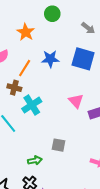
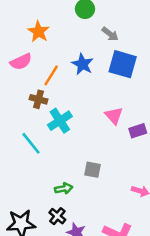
gray arrow: (88, 28) -> (110, 34), moved
orange star: (26, 32) -> (39, 32), moved
blue star: (50, 59) -> (82, 64), turned 30

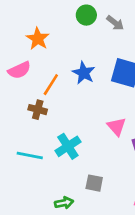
gray arrow: (110, 34) -> (115, 23), moved
cyan cross: (60, 121) -> (68, 146), moved
cyan line: (31, 143) -> (30, 156), turned -40

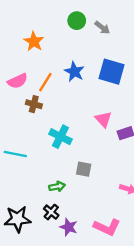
pink semicircle: (19, 70) -> (18, 81), moved
cyan cross: (68, 146) -> (60, 137), turned -30
cyan line: (30, 156) -> (15, 154), moved

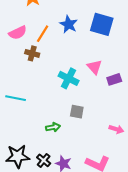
cyan cross: (60, 137) -> (69, 78), moved
black cross: (51, 212) -> (44, 160), moved

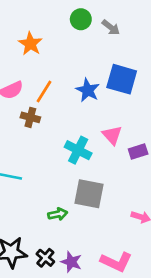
blue star: (69, 24) -> (88, 90), moved
gray square: (77, 112) -> (89, 194), size x1.6

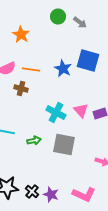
orange line: (44, 91) -> (31, 70), turned 66
pink triangle: (112, 135) -> (81, 110), moved
green arrow: (58, 214) -> (34, 140), moved

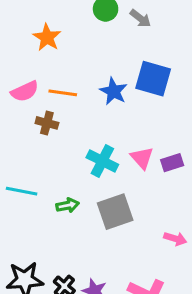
gray square: (64, 144) -> (115, 212), turned -30

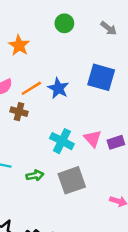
gray arrow: (140, 18) -> (109, 28), moved
blue star: (113, 91) -> (58, 88), moved
orange line: (63, 93) -> (31, 88), turned -40

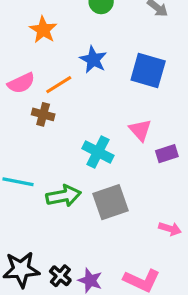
blue star: (58, 88) -> (93, 60), moved
pink triangle: (93, 139) -> (140, 130), moved
green arrow: (35, 175) -> (63, 196), size x1.5

